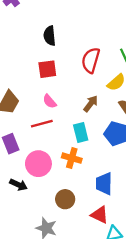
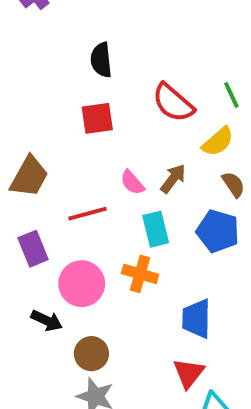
red semicircle: (91, 60) -> (173, 103), turned -65
pink semicircle: (50, 101) -> (132, 183), moved
brown circle: (65, 199) -> (91, 354), moved
red triangle: (100, 215) -> (189, 373), turned 42

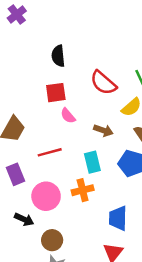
brown arrow: (173, 179) -> (103, 130), turned 72
pink semicircle: (132, 183) -> (68, 116), moved
orange cross: (140, 274) -> (83, 190), turned -30

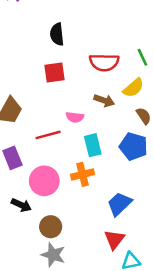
red semicircle: (103, 83) -> (104, 62), turned -40
pink semicircle: (68, 116) -> (75, 117), moved, turned -42
brown arrow: (103, 130) -> (104, 101), moved
blue trapezoid: (118, 218) -> (119, 204), turned 45

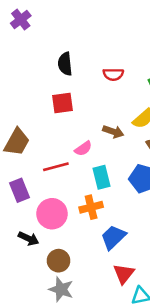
red semicircle: (104, 62) -> (113, 74), moved, size x0.7
pink semicircle: (75, 117) -> (83, 149), turned -42
blue trapezoid: (119, 204) -> (113, 237), moved

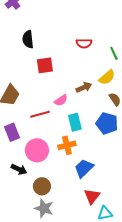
black semicircle: (65, 64) -> (28, 39), moved
brown arrow: (113, 132) -> (84, 87), turned -42

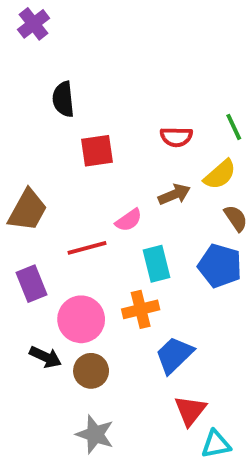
red semicircle: (84, 43) -> (176, 137), moved
brown circle: (42, 186) -> (91, 371), moved

